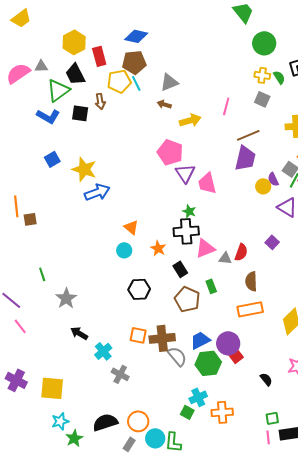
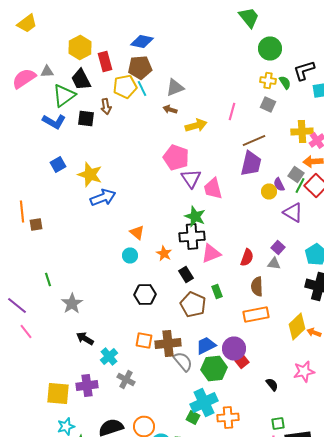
green star: (189, 211) -> (195, 216), size x1.5
gray triangle: (225, 258) -> (274, 264), moved
purple cross: (16, 380) -> (87, 386), moved, turned -35
cyan cross: (198, 397) -> (204, 402), size x1.5

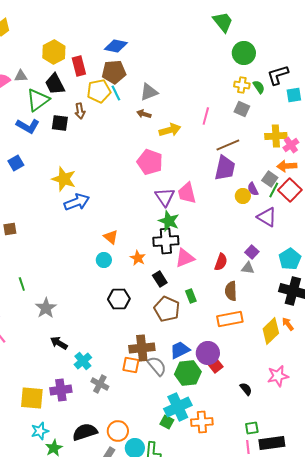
blue square: (58, 164) -> (16, 163), moved
purple triangle: (191, 178) -> (165, 197), moved
orange arrow: (314, 332) -> (288, 324), moved, turned 32
orange square: (144, 340) -> (131, 365), moved

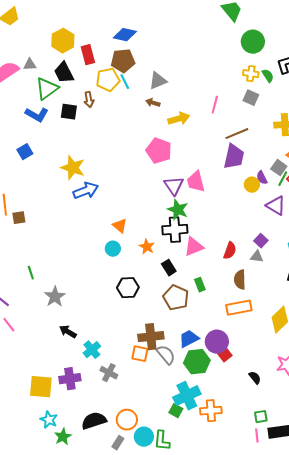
cyan star: (40, 431) -> (49, 420), turned -30

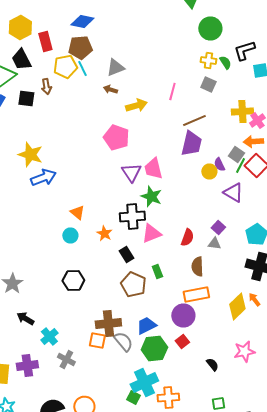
green star: (178, 210) -> (151, 196), moved
black hexagon: (128, 288) -> (73, 280), moved
purple circle: (217, 342) -> (183, 316), moved

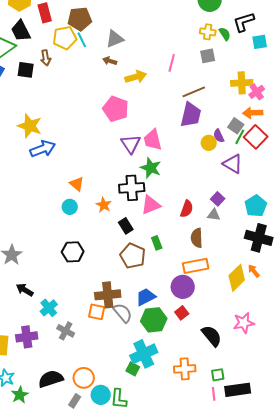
gray square: (208, 84) -> (208, 56), turned -35
black semicircle: (212, 364) -> (212, 336), size x1.6
orange cross: (168, 398) -> (185, 369), moved

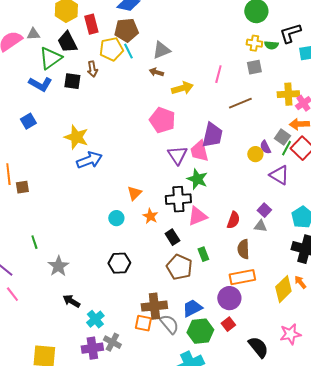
green semicircle: (225, 34) -> (271, 45), turned 128
purple trapezoid: (191, 115) -> (212, 135), moved
orange triangle: (77, 184) -> (134, 193), moved, turned 35
purple cross: (27, 337) -> (92, 348), moved

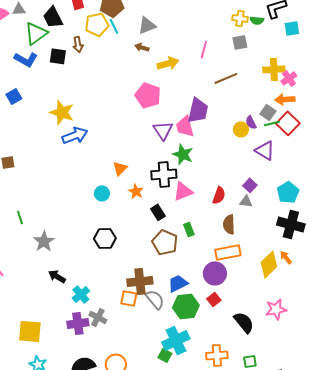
green line: (286, 148) -> (272, 123), turned 49

